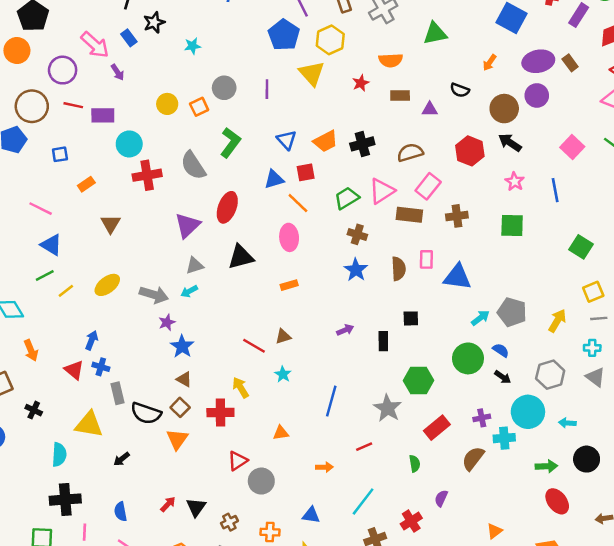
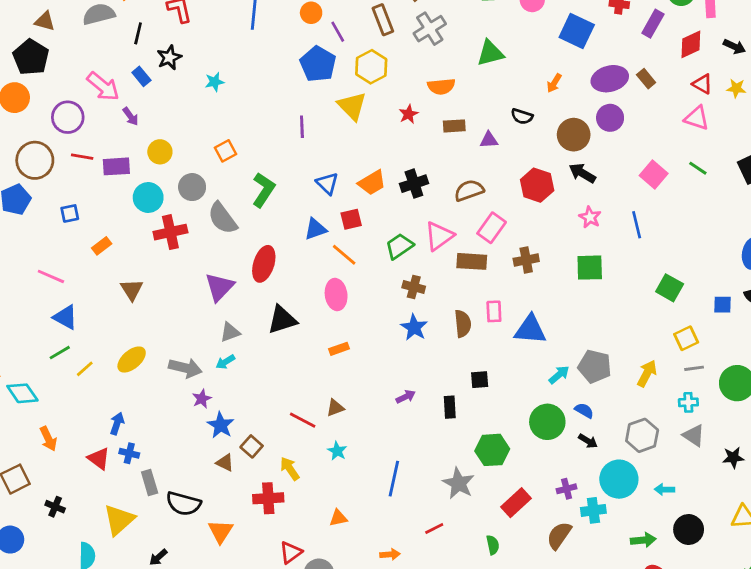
gray circle: (224, 88) -> (192, 187), moved
yellow circle: (167, 104) -> (160, 152), moved
brown square: (180, 407) -> (252, 446), moved
yellow triangle: (89, 425) -> (119, 520), turned -48

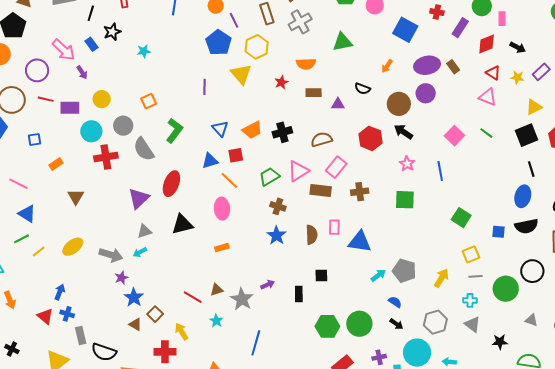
green circle: (547, 422) -> (359, 324), moved
gray star: (459, 483) -> (242, 299), moved

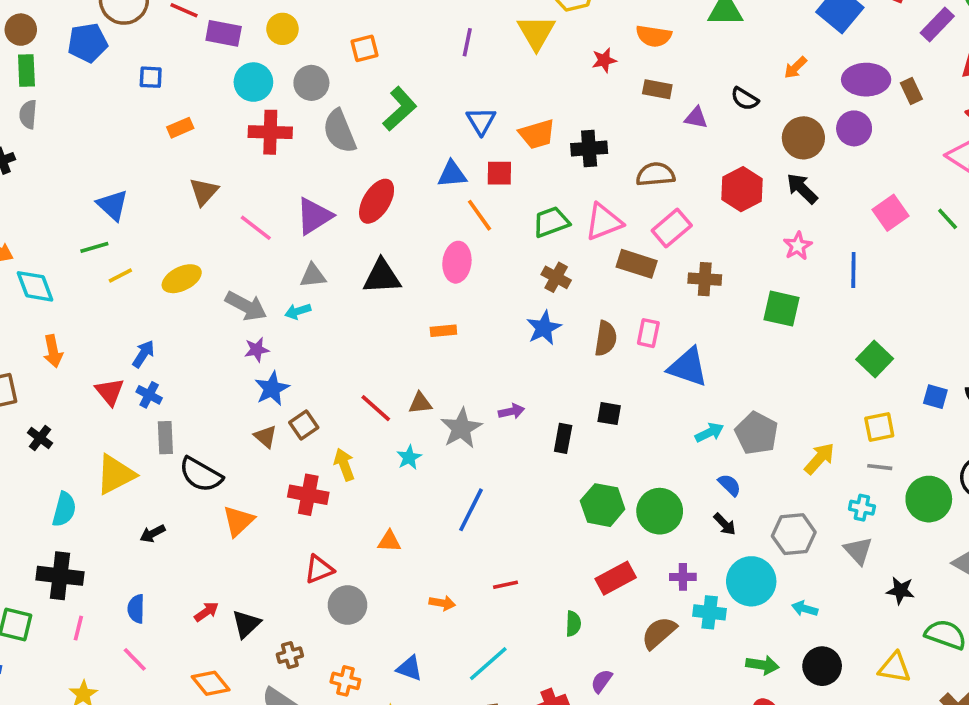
pink line: (18, 184) -> (256, 228), moved

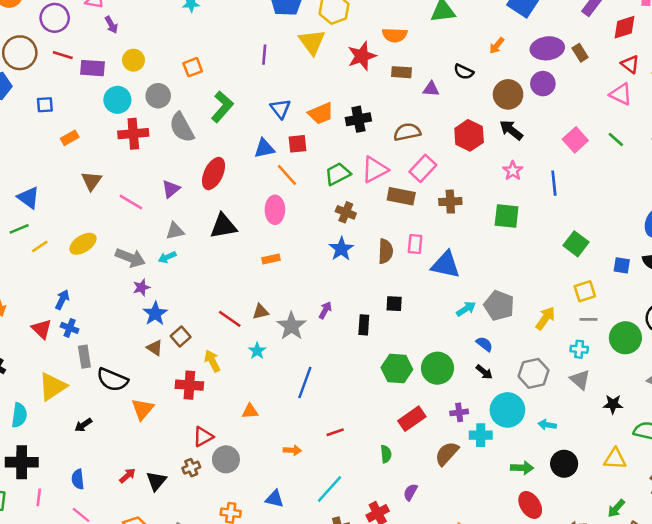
red star: (604, 60) -> (362, 56), size x1.6
purple triangle: (314, 216) -> (171, 189), size x0.7
purple arrow: (511, 411) -> (325, 310), turned -42
brown cross: (290, 655) -> (191, 468), moved

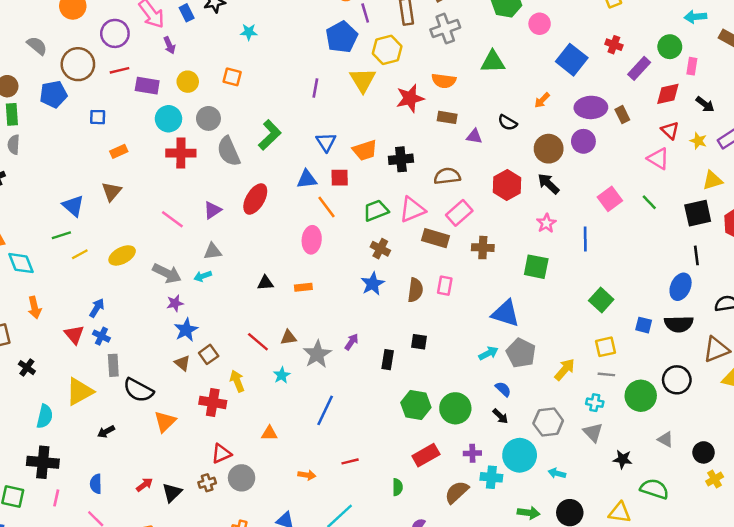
red line: (63, 55) -> (119, 70), turned -36
orange square: (193, 67) -> (232, 77), moved, turned 30
brown triangle: (91, 181) -> (112, 191), moved
black triangle: (223, 226) -> (265, 283), moved, size x0.6
blue triangle: (446, 265) -> (506, 313), moved

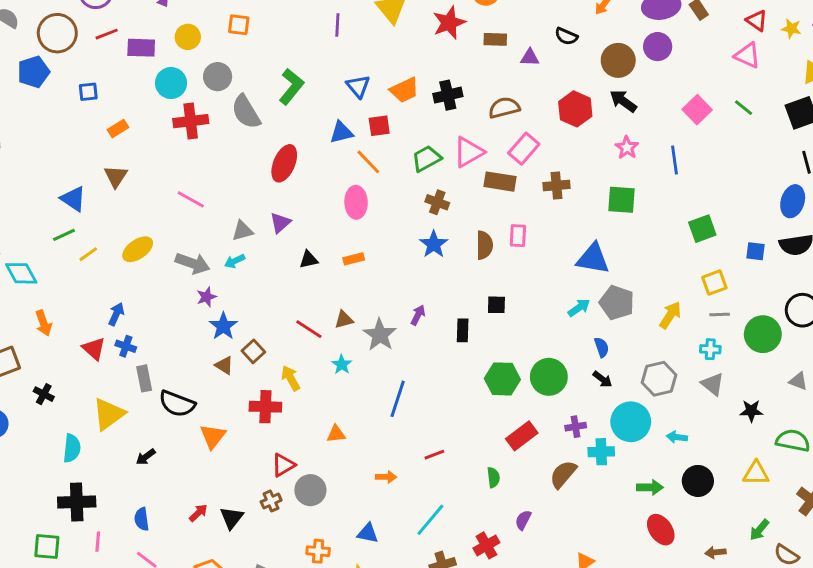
purple triangle: (212, 210) -> (280, 223), moved
green square: (601, 300) -> (702, 229), turned 35
blue semicircle: (503, 389) -> (602, 347), turned 35

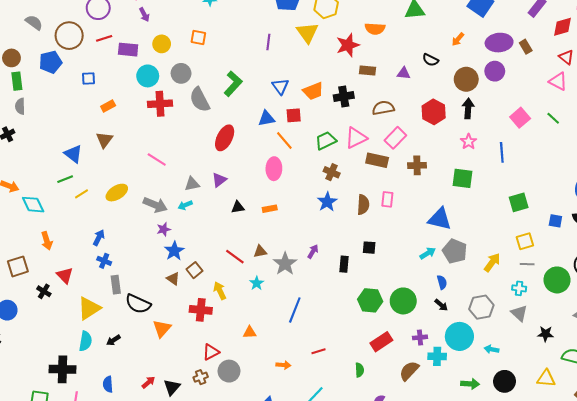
brown rectangle: (495, 39) -> (368, 70), moved
black arrow: (623, 101) -> (468, 108), turned 54
red triangle: (94, 349) -> (65, 275), moved
cyan semicircle: (72, 448) -> (85, 341), moved

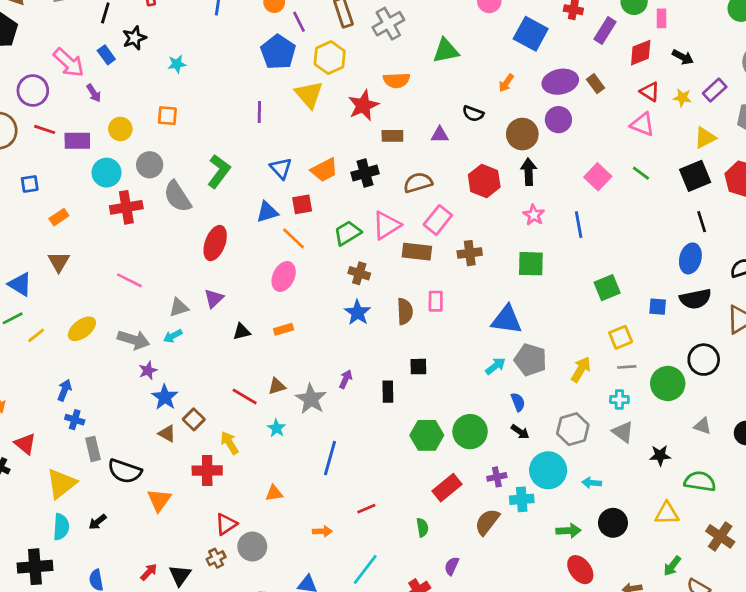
red line: (104, 38) -> (45, 129), turned 42
pink ellipse: (274, 169) -> (284, 277), turned 30

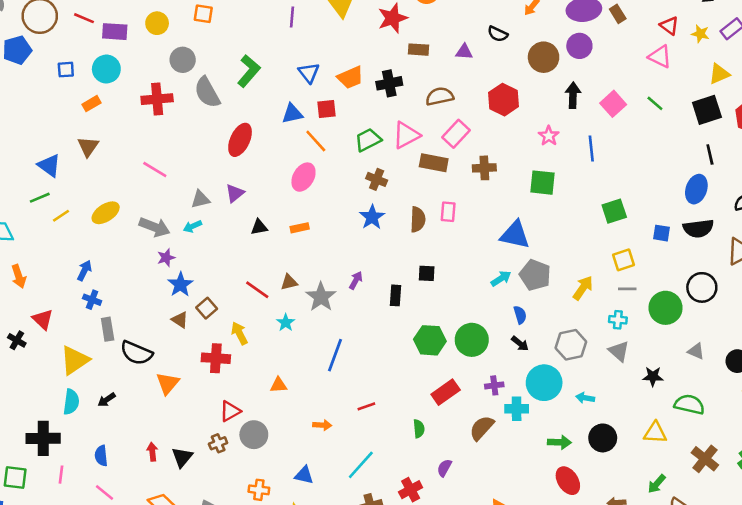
black arrow: (529, 172) -> (573, 95), moved
cyan circle: (107, 173) -> (106, 69), moved
red arrow: (149, 572) -> (152, 452), turned -54

